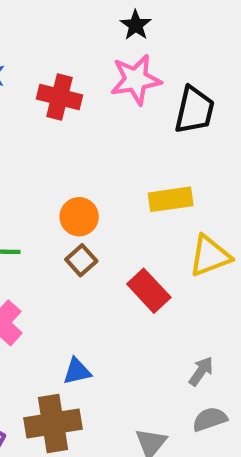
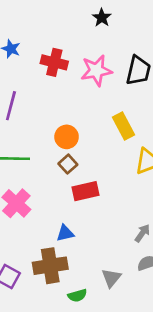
pink star: (136, 80) -> (96, 70), moved
yellow rectangle: (171, 199) -> (123, 126), turned 70
red rectangle: (149, 291) -> (86, 191), moved, turned -60

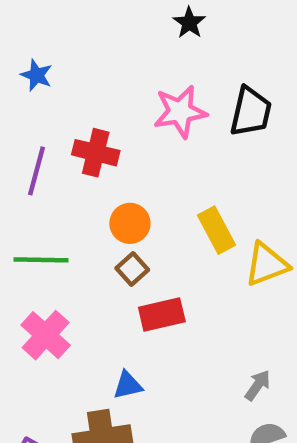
red cross: (54, 62) -> (96, 153), moved
yellow rectangle: (123, 126) -> (217, 230), moved

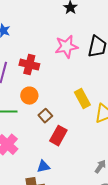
orange circle: (130, 223) -> (29, 96), moved
red rectangle: (162, 315) -> (58, 136), turned -48

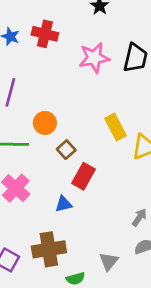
red cross: (29, 65) -> (45, 34), moved
blue triangle: (43, 167) -> (64, 204), moved

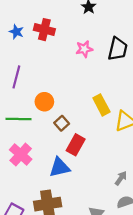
pink star: (94, 58) -> (84, 49), size x0.7
blue triangle: (64, 204) -> (59, 167), size x1.5

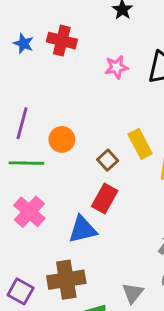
purple line: (16, 77) -> (22, 123), moved
brown square: (62, 123) -> (108, 160), moved

